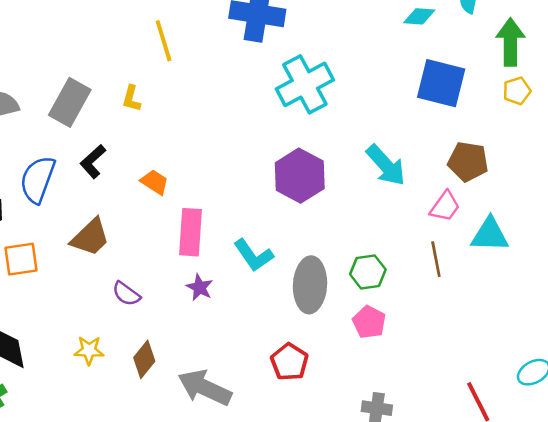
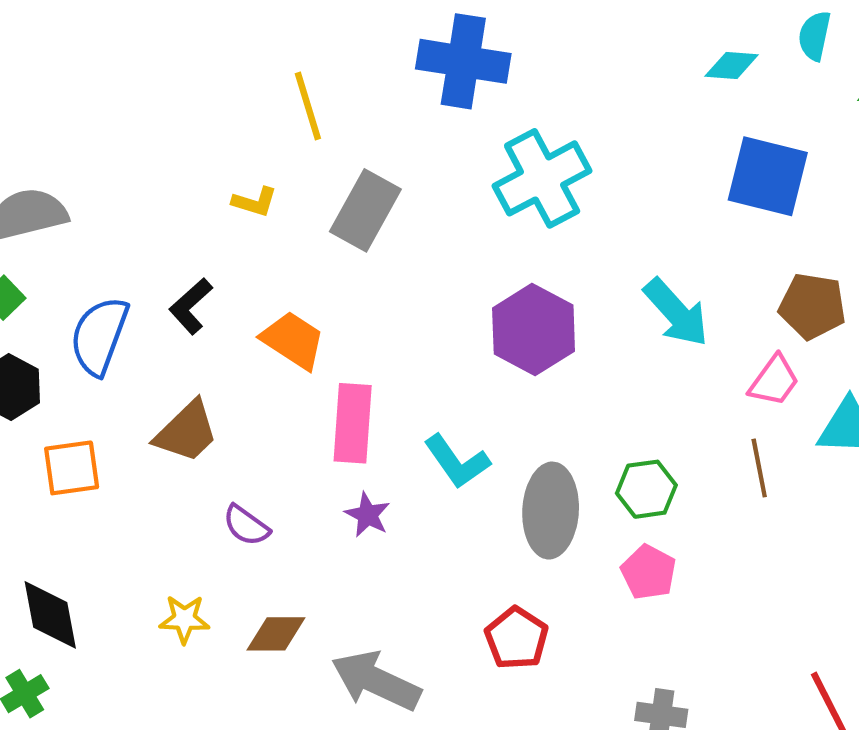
yellow L-shape: (131, 99) -> (255, 202), turned -88
gray rectangle: (70, 102) -> (365, 210), moved
orange trapezoid: (155, 182) -> (293, 340), size x1.4
brown diamond: (144, 359) -> (276, 634), turned 51

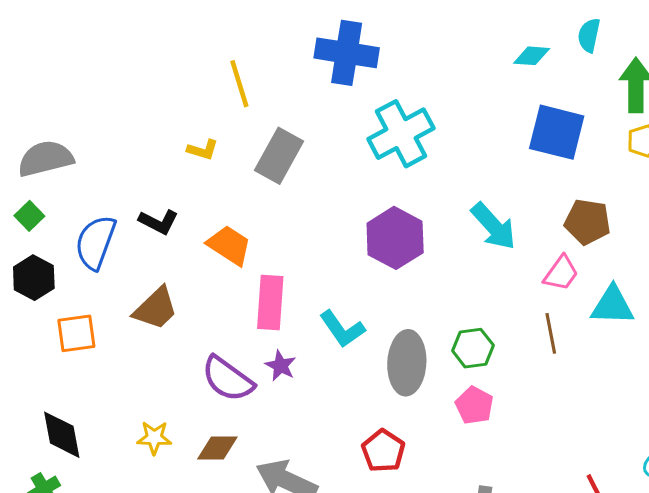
black L-shape: (191, 306) -> (159, 222), turned -111
purple semicircle: (246, 525) -> (228, 379), moved, size x1.6

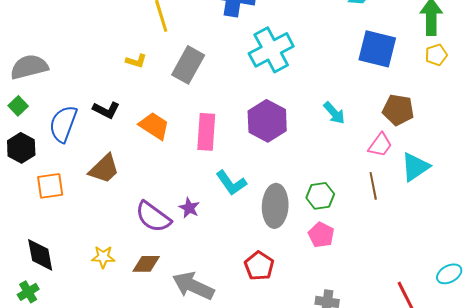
cyan arrow: (493, 226) -> (334, 113), size x0.7
pink rectangle: (270, 303) -> (206, 132), moved
cyan triangle: (612, 305) -> (415, 167), turned -36

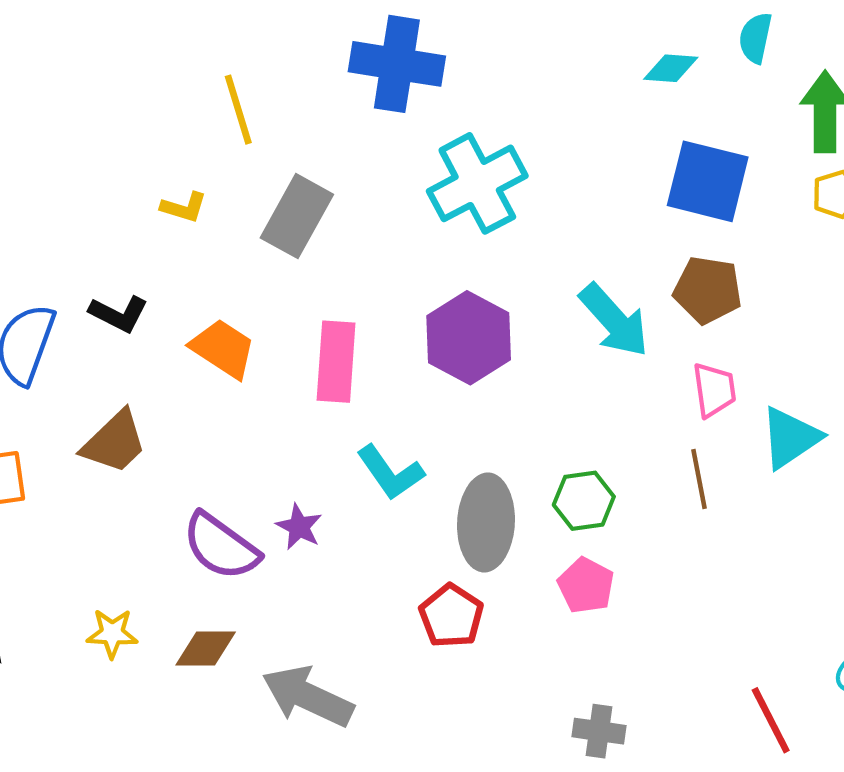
brown pentagon: (398, 110) -> (708, 290), moved
cyan arrow: (334, 113) -> (614, 320), size x1.5
pink trapezoid: (380, 145) -> (714, 390), turned -44
red pentagon: (259, 266) -> (451, 616), moved

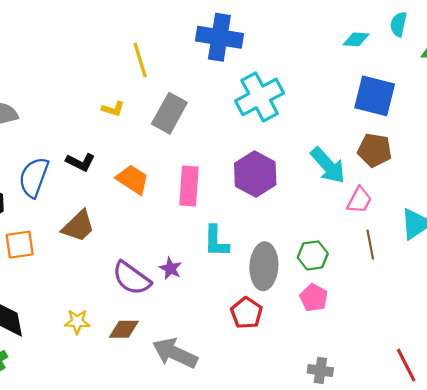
pink trapezoid: (714, 390) -> (359, 200), moved, turned 36
cyan L-shape: (390, 472) -> (216, 241), turned 36

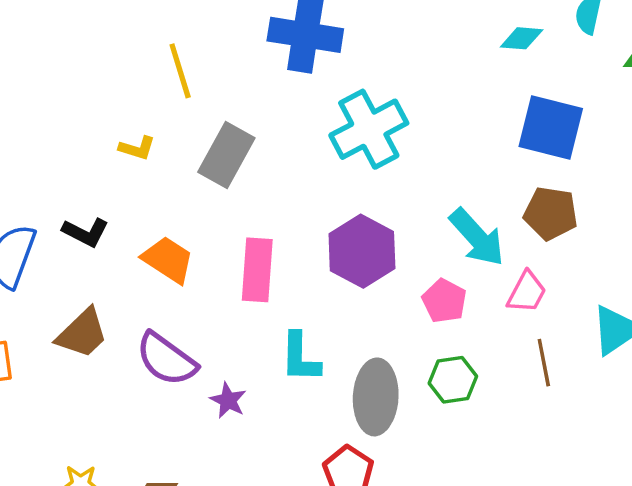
purple semicircle: (131, 278) -> (166, 359), moved
pink pentagon: (314, 298) -> (444, 301), moved

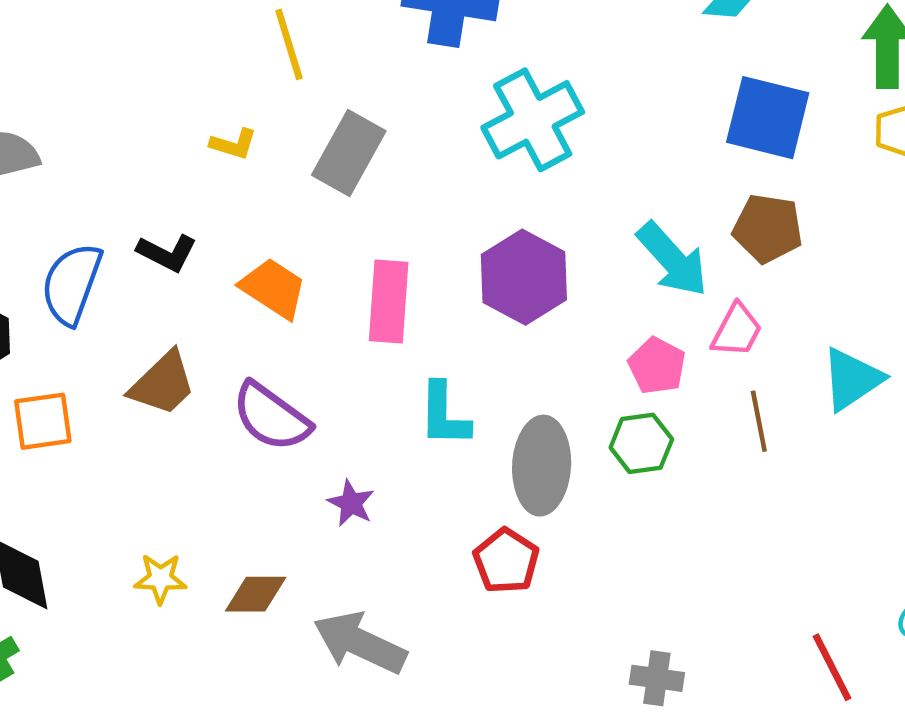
pink pentagon: (444, 301) -> (657, 366), moved
purple star: (228, 400) -> (351, 503), moved

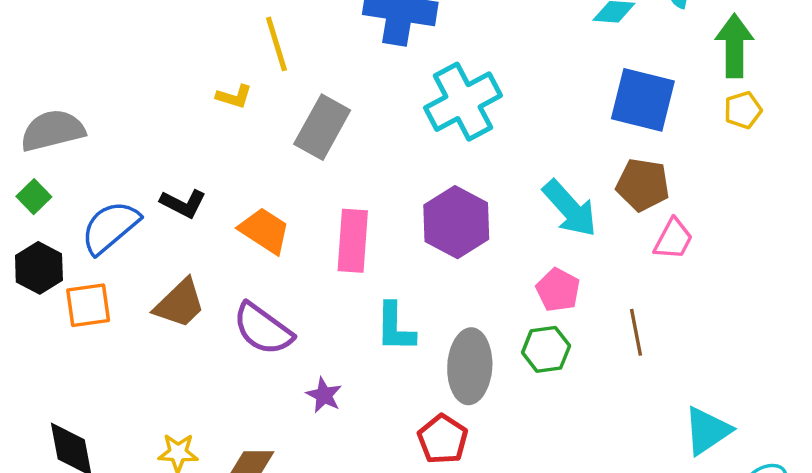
yellow L-shape: (234, 144) -> (234, 97), moved
blue semicircle: (72, 284) -> (110, 227), turned 30
pink trapezoid: (737, 330) -> (673, 239), moved
cyan triangle: (852, 379) -> (707, 431), moved
orange square: (43, 421) -> (88, 305), moved

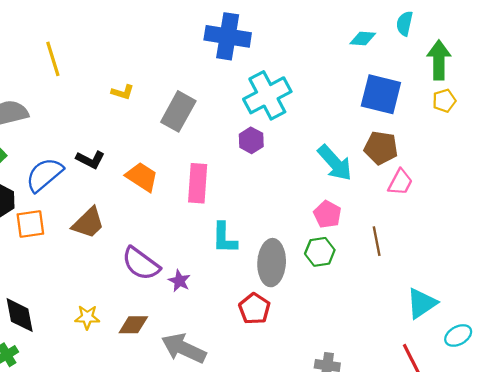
yellow line: (276, 44) -> (53, 59), moved
purple hexagon: (456, 222) -> (251, 140), moved, size x0.6
purple semicircle: (263, 329) -> (141, 264), moved

